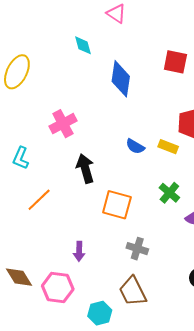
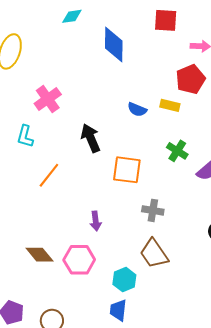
cyan diamond: (83, 45) -> (72, 16), turned -75
pink cross: (63, 124) -> (48, 99), moved

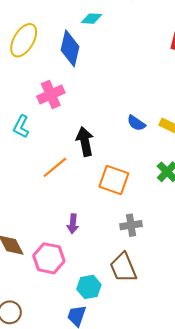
blue diamond: (114, 44) -> (70, 48), moved
orange line: (49, 175) -> (55, 167), moved
gray cross: (153, 210) -> (131, 225), turned -30

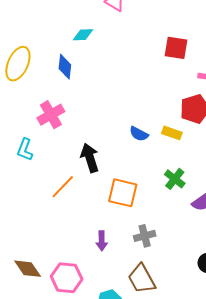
blue diamond: (70, 48) -> (65, 67), size x0.7
purple arrow: (73, 224) -> (102, 241), moved

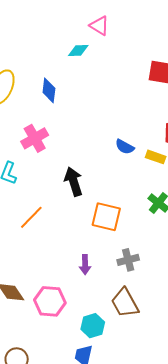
cyan diamond: (83, 35) -> (78, 51), moved
blue semicircle: (139, 134) -> (125, 147), moved
orange line: (63, 187) -> (31, 217), moved

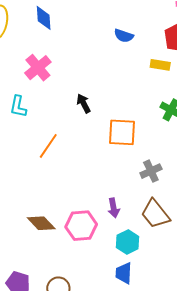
blue semicircle: (125, 147) -> (124, 36), moved
black arrow: (73, 182) -> (84, 103), size x0.7
purple arrow: (85, 265) -> (114, 208), moved

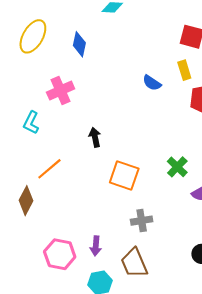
yellow rectangle: (160, 65) -> (184, 70), moved, turned 48
brown diamond: (41, 223) -> (26, 201), moved, turned 56

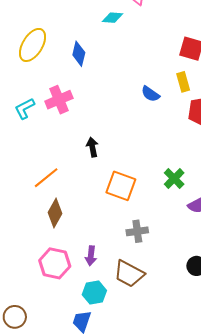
cyan L-shape: (31, 123) -> (25, 108), moved, turned 35
brown diamond: (26, 201) -> (55, 213), moved
brown trapezoid: (134, 263) -> (129, 274), turned -40

